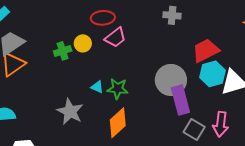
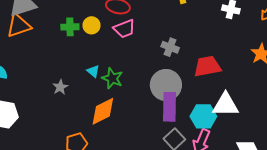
gray cross: (172, 15) -> (170, 47), moved
cyan hexagon: (212, 74) -> (203, 116), moved
gray star: (70, 112) -> (60, 87), size x0.6

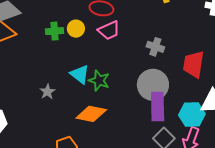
red trapezoid: (207, 66) -> (194, 64), turned -68
cyan triangle: (93, 71) -> (80, 74), size x1.5
orange diamond: (103, 111) -> (91, 114), turned 40

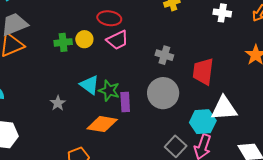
purple rectangle: (158, 106) -> (125, 102), moved, size x0.7

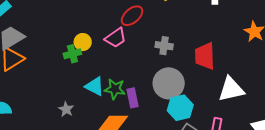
red ellipse: (109, 18) -> (132, 16), moved, turned -40
green cross: (63, 42) -> (72, 54), moved
cyan hexagon: (203, 122) -> (180, 108), moved

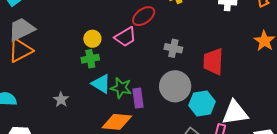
green cross: (72, 54) -> (90, 59), moved
white triangle: (231, 89) -> (235, 113), moved
cyan hexagon: (180, 108) -> (202, 103), moved
gray star: (66, 109) -> (61, 99), moved

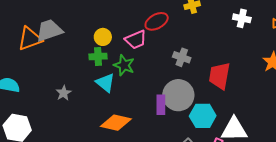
gray trapezoid: (22, 29) -> (49, 30), moved
green star: (121, 88) -> (124, 65), moved
purple rectangle: (138, 98) -> (161, 105), moved

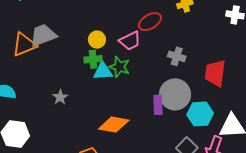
cyan triangle: (105, 83) -> (103, 71), moved, turned -40

